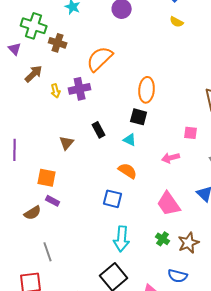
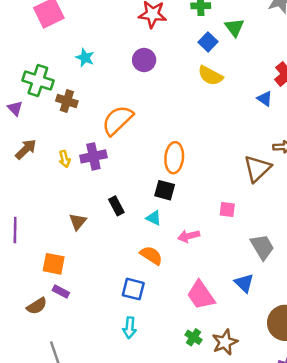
yellow semicircle: (177, 22) -> (210, 76), size x1.5
brown arrow: (34, 74) -> (26, 149), moved
pink arrow: (171, 158) -> (189, 236), moved
cyan arrow: (122, 239) -> (130, 328), moved, size x0.7

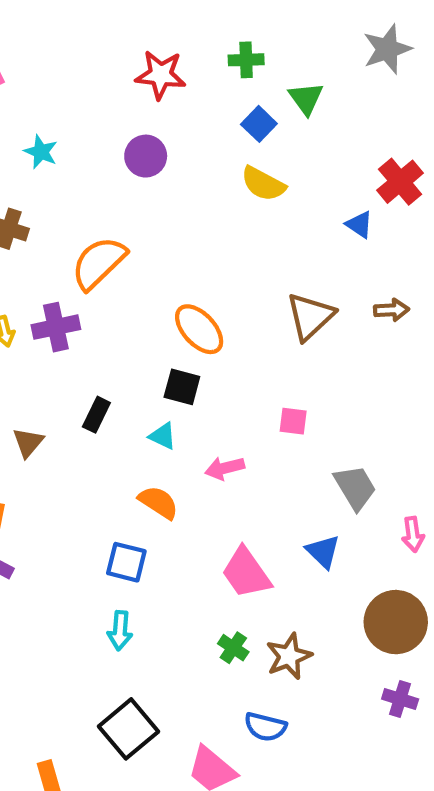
orange ellipse: (174, 158) -> (199, 329), turned -48
brown triangle: (257, 169) -> (310, 316), moved
black rectangle: (116, 206) -> (96, 415), turned 54

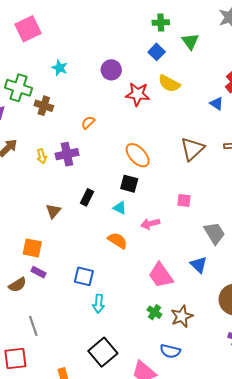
red star: (161, 75) -> (138, 94), moved
blue square: (259, 124) -> (157, 52), moved
orange semicircle: (99, 263) -> (88, 123), size x0.5
blue square: (126, 562) -> (84, 276), moved

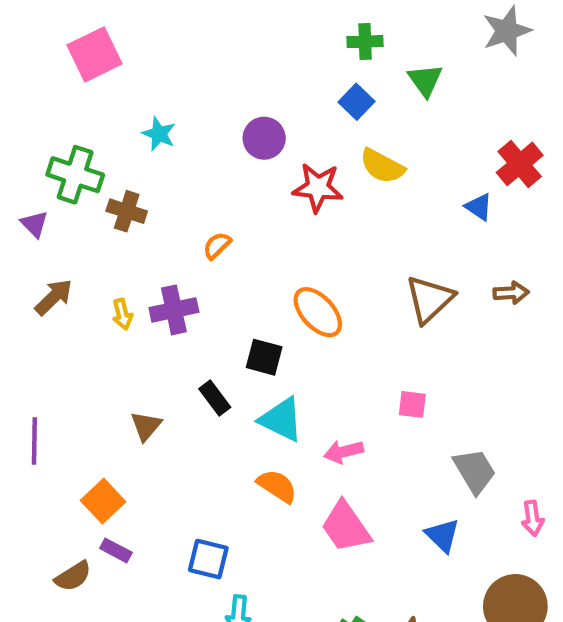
black square: (129, 184) -> (264, 357), moved
black rectangle: (87, 197) -> (215, 398), turned -63
cyan triangle: (120, 208) -> (281, 419), size x1.6
orange square: (32, 248) -> (103, 501), turned 36
pink trapezoid: (161, 275) -> (346, 527), moved

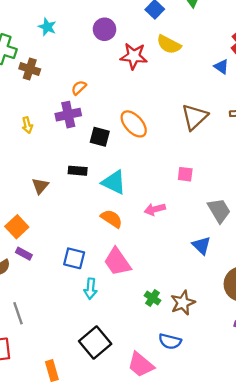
purple cross: (174, 310) -> (68, 115), moved
black square: (264, 357) -> (100, 137), moved
black rectangle: (215, 398) -> (78, 171), turned -48
pink arrow: (344, 452) -> (155, 209), moved
pink trapezoid: (346, 527) -> (117, 262), moved

